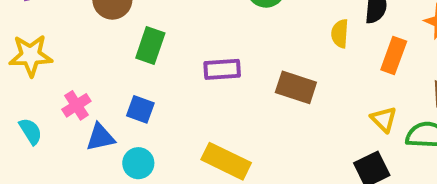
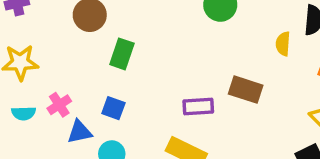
purple rectangle: (222, 69) -> (198, 106), moved
cyan semicircle: (31, 131) -> (24, 113), moved, turned 120

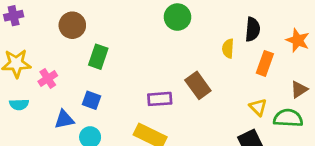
brown rectangle: (246, 90) -> (198, 85), turned 36
pink cross: (59, 105) -> (48, 78), moved

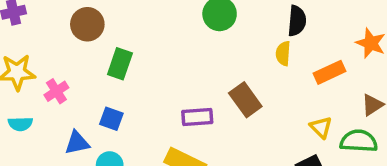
black semicircle: (253, 29) -> (297, 21), moved
orange rectangle: (265, 63) -> (329, 72), turned 45

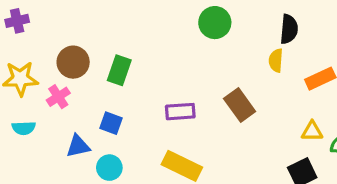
brown circle: (87, 24) -> (73, 62), moved
purple rectangle: (197, 117) -> (180, 112), moved
yellow triangle: (321, 127) -> (312, 131), turned -45

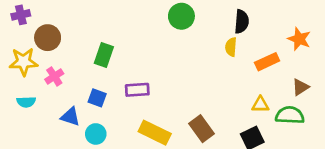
brown circle: (73, 62) -> (48, 38), moved
brown rectangle: (240, 105) -> (201, 129), moved
purple rectangle: (180, 112) -> (137, 90), moved
blue triangle: (78, 146) -> (70, 117), turned 30

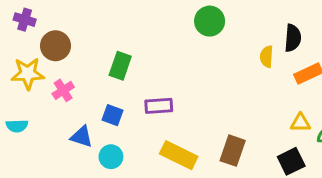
purple cross: (21, 15) -> (25, 20), turned 30
black semicircle: (242, 22) -> (293, 38), moved
cyan semicircle: (26, 102) -> (17, 126), moved
brown rectangle: (201, 129) -> (233, 151), turned 55

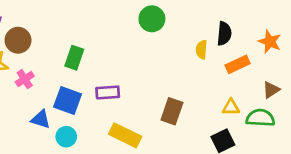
blue square: (112, 115) -> (68, 100), size x1.5
brown rectangle: (233, 151) -> (172, 111), moved

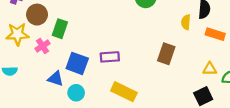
green rectangle: (74, 58) -> (60, 29), moved
orange rectangle: (238, 64) -> (215, 34), turned 42
brown rectangle: (172, 111) -> (166, 54), moved

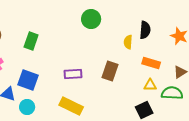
green rectangle: (60, 29) -> (31, 41), moved
orange rectangle: (215, 34) -> (151, 63), moved
purple rectangle: (110, 57) -> (73, 74), moved

